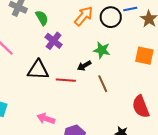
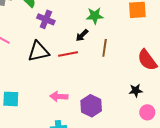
brown line: (103, 84) -> (105, 48), turned 48

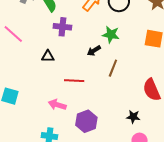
purple cross: (46, 19) -> (62, 27), turned -30
black triangle: (39, 51) -> (48, 56), size x0.6
red line: (68, 54) -> (74, 81), moved

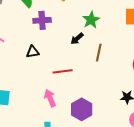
green star: (111, 35) -> (91, 20), turned -30
pink arrow: (57, 105) -> (50, 98), turned 60

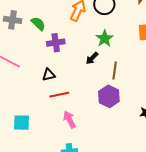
red line: (63, 71) -> (59, 95), moved
purple hexagon: (82, 109) -> (109, 96), moved

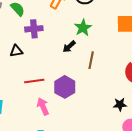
black triangle: (49, 75) -> (16, 51), moved
purple hexagon: (109, 96) -> (65, 87), moved

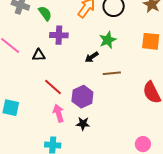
brown line: (91, 60) -> (112, 73), turned 66
red line: (34, 81) -> (53, 87), turned 42
black star: (120, 104) -> (83, 124), moved

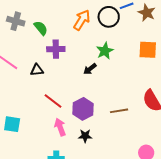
brown line: (112, 73) -> (119, 111), moved

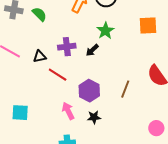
purple cross: (56, 49) -> (67, 47), moved
red line: (53, 101) -> (58, 75), moved
brown line: (119, 111) -> (125, 89), turned -54

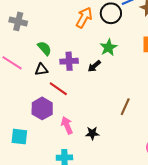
green semicircle: (39, 14) -> (44, 48), moved
purple hexagon: (89, 91) -> (42, 108), moved
cyan square: (20, 113) -> (19, 137), moved

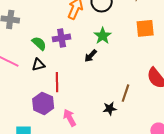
purple cross: (69, 61) -> (62, 38), moved
red line: (58, 89) -> (57, 82), turned 60
black star: (92, 133) -> (110, 109), moved

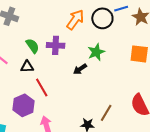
red line: (57, 82) -> (42, 88), turned -42

